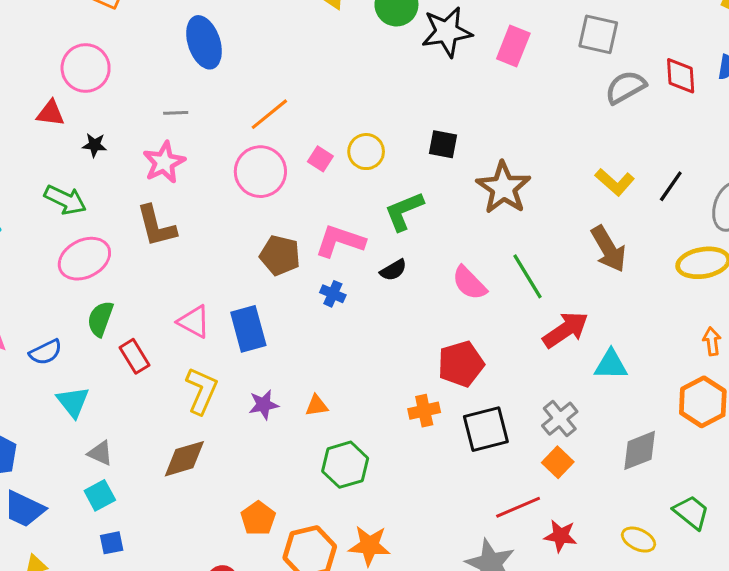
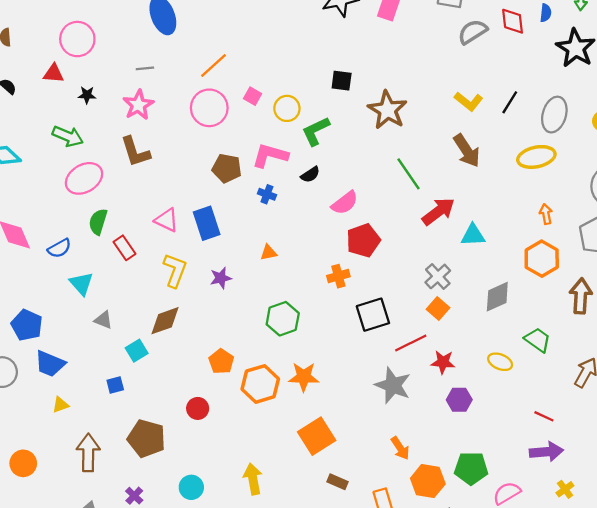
yellow circle: (366, 152) -> (287, 108), moved
pink semicircle: (469, 283) -> (345, 203), moved, turned -80
orange triangle: (317, 406) -> (269, 253), moved
black square: (486, 429) -> (373, 315), moved
cyan square: (100, 495) -> (137, 351), moved

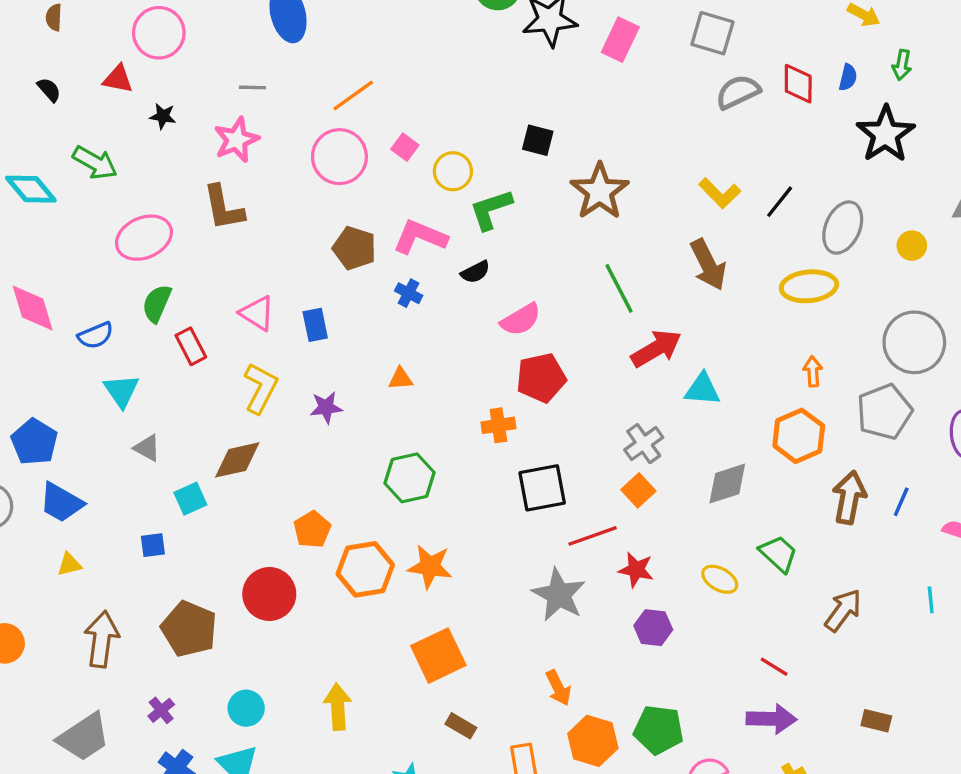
green arrow: (68, 136) -> (95, 163), moved
blue rectangle: (207, 223) -> (315, 325), size x0.7
red circle: (198, 408) -> (269, 594), size x1.6

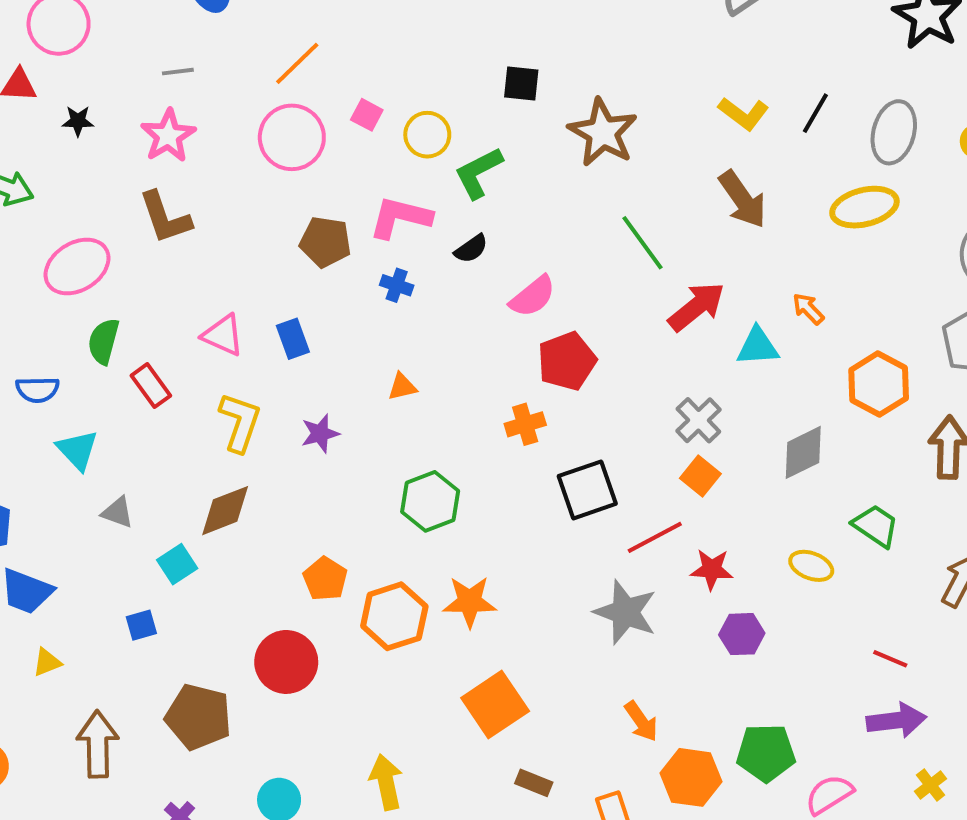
blue semicircle: (96, 335) -> (37, 390), turned 30
orange arrow: (813, 371) -> (808, 309), moved, turned -32

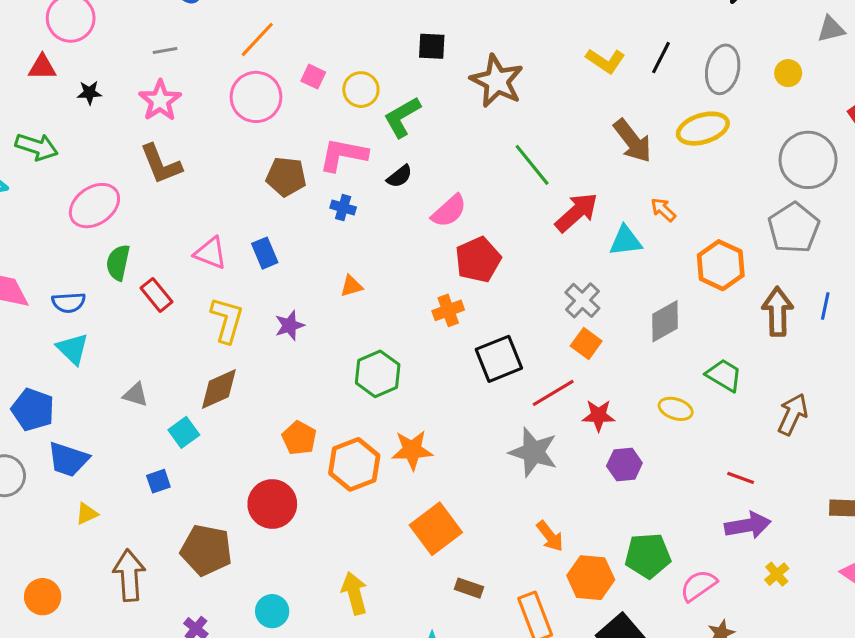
brown arrow: (743, 199) -> (632, 141), moved
cyan triangle: (77, 450) -> (73, 349), moved

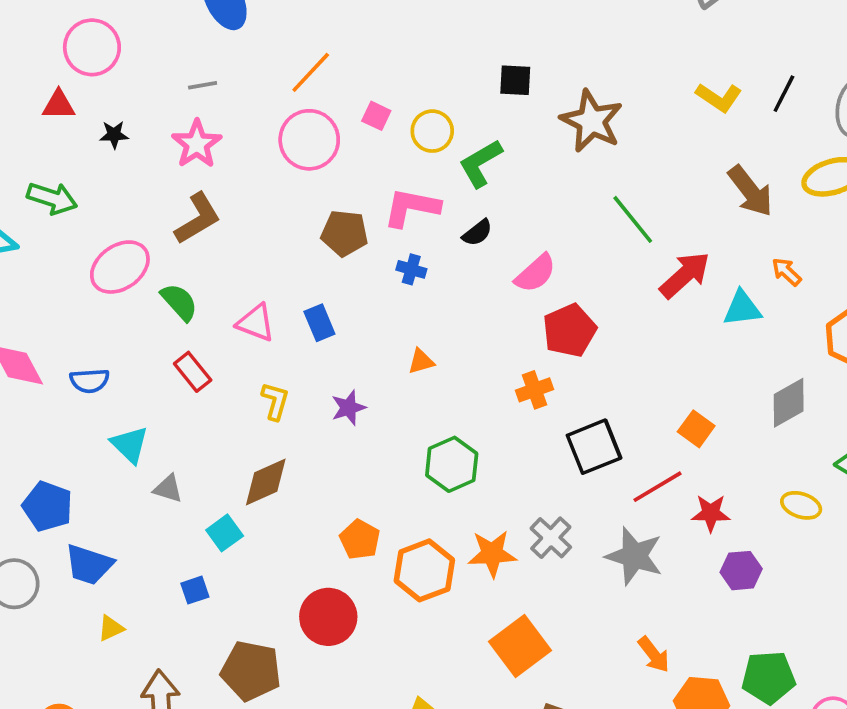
brown L-shape: (161, 164) -> (198, 219), turned -99
green semicircle: (118, 263) -> (179, 302), moved, turned 126
gray cross: (582, 300) -> (551, 538), moved
yellow L-shape: (227, 320) -> (275, 401), size x0.7
cyan triangle: (73, 349) -> (130, 445), moved

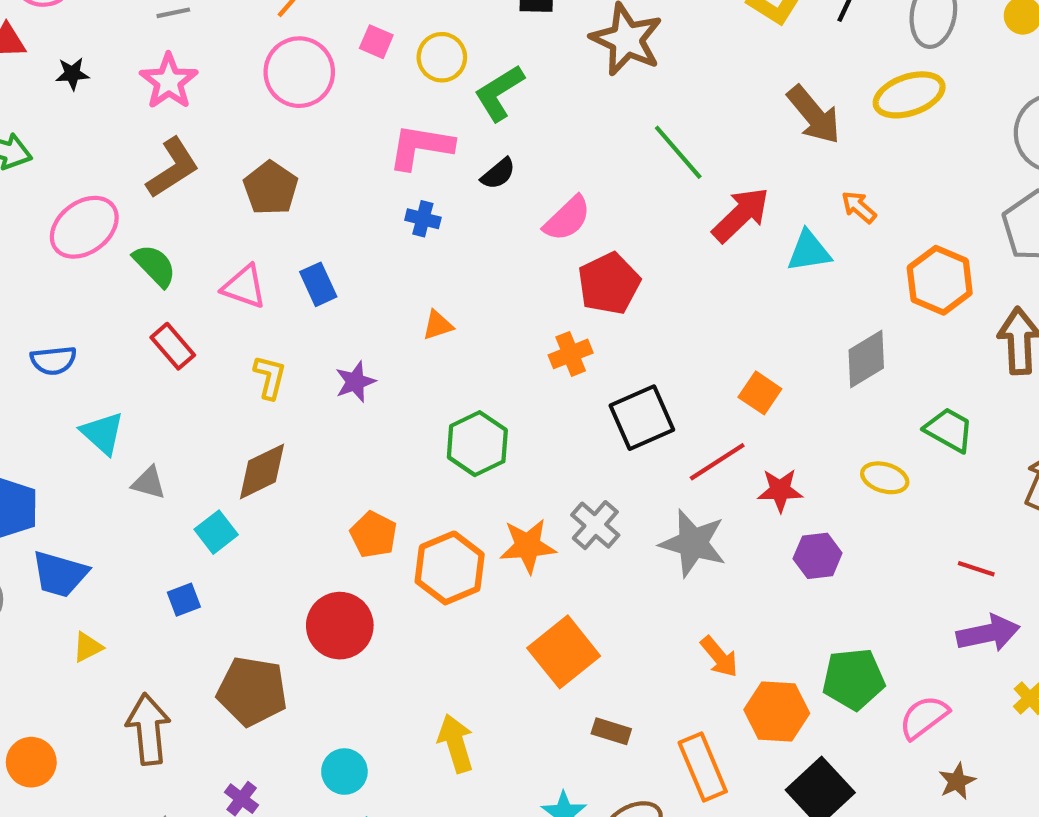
brown pentagon: (345, 233) -> (271, 188), moved, turned 30

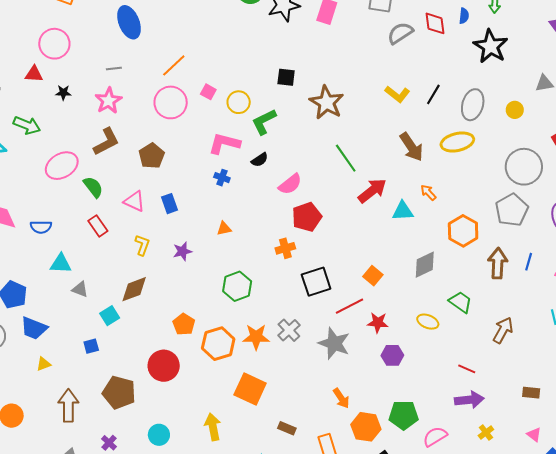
cyan triangle: (102, 433) -> (61, 264), turned -45
orange square: (564, 652) -> (250, 389), moved, turned -32

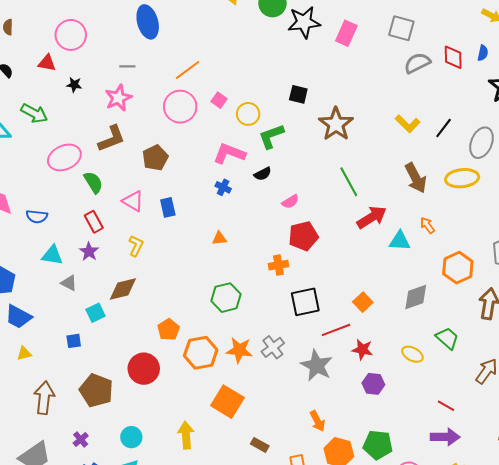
pink semicircle: (290, 184) -> (290, 202), size x0.7
purple star: (182, 251) -> (89, 252), moved, turned -30

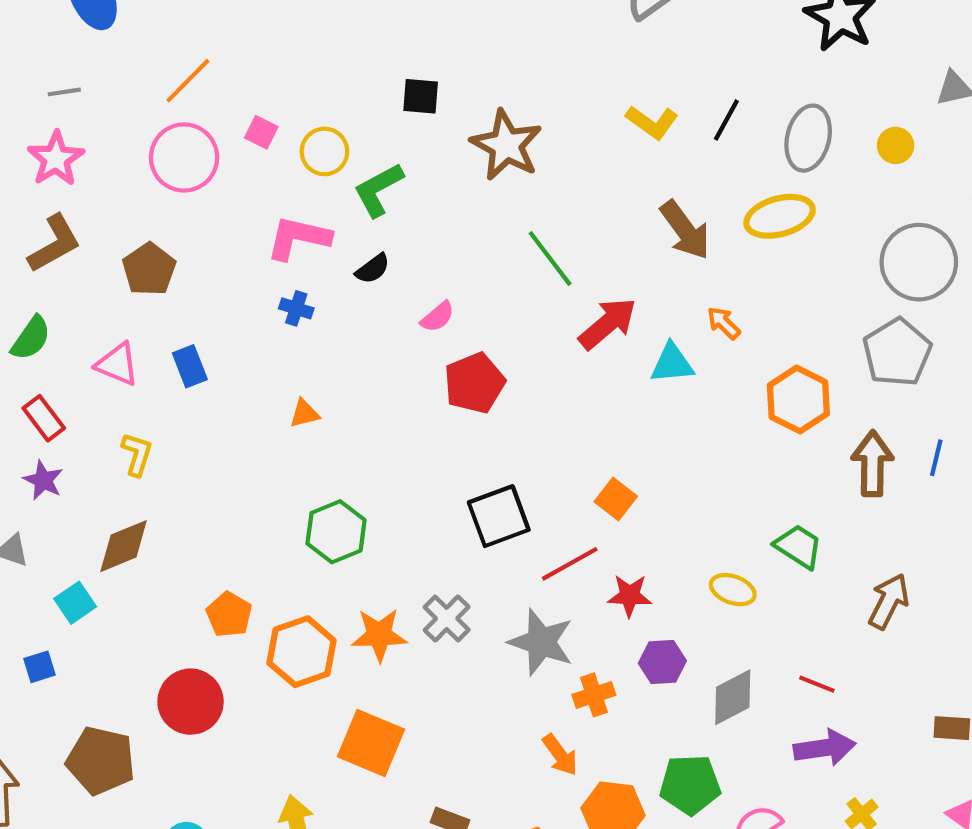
green semicircle: (93, 182) -> (31, 338), turned 75
orange cross: (278, 265) -> (594, 695), moved
gray diamond: (416, 297) -> (733, 697), moved

